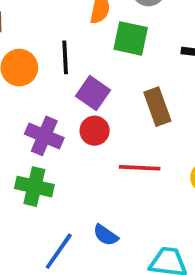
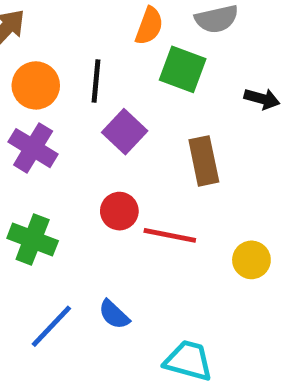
red circle: (95, 131) -> (119, 211), moved
purple cross: (44, 136) -> (33, 148), moved

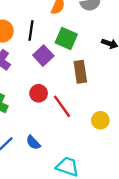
green square: (183, 69) -> (66, 39), moved
red line: (170, 235) -> (62, 106), turned 40

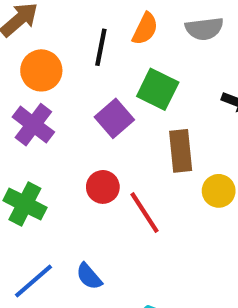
black line: (31, 31) -> (101, 47), moved
yellow circle: (100, 120) -> (219, 191), moved

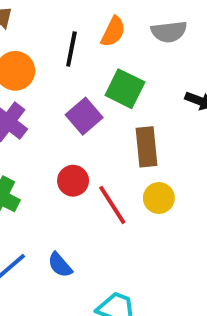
yellow circle: (219, 191) -> (159, 198), moved

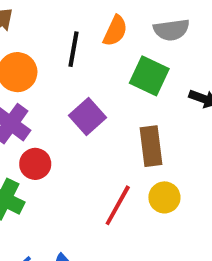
green square: (125, 89) -> (149, 76), moved
red circle: (73, 181) -> (35, 164), moved
red line: (112, 205) -> (118, 205), turned 63

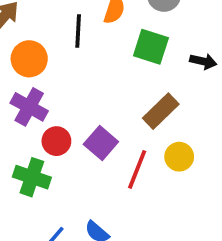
purple square: (88, 116) -> (101, 143), moved
brown rectangle: (151, 146) -> (161, 111), turned 60

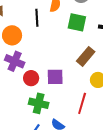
purple square: (101, 143) -> (55, 77), turned -36
red line: (137, 169) -> (82, 103), moved
green cross: (32, 177) -> (39, 103), moved

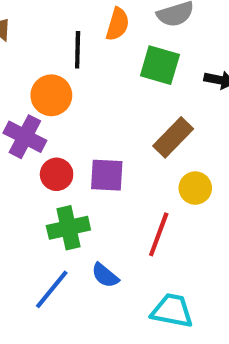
orange circle: (12, 35) -> (51, 95), moved
green cross: (39, 103) -> (68, 228), turned -30

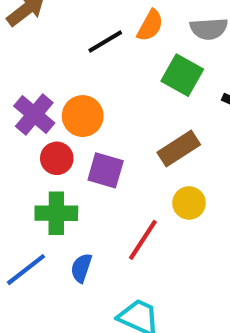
black line: (78, 50) -> (105, 42), turned 45
orange circle: (51, 95) -> (83, 116), moved
blue semicircle: (105, 275) -> (81, 268), turned 56

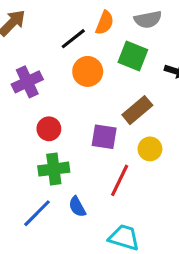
purple cross: (34, 115) -> (27, 82), moved, turned 32
orange circle: (83, 116) -> (88, 71), moved
purple square: (106, 170) -> (104, 137), moved
blue semicircle: (81, 268) -> (77, 207), turned -40

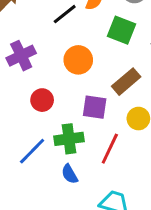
orange circle: (88, 71) -> (78, 60), moved
green cross: (54, 169) -> (69, 139), moved
blue line: (37, 213) -> (32, 151), moved

